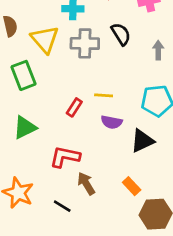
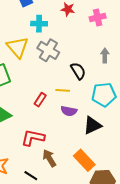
black semicircle: (121, 34) -> (78, 71), moved
gray cross: (85, 43) -> (48, 50), turned 30
orange rectangle: (132, 186) -> (84, 160), size x1.5

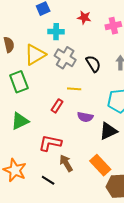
yellow triangle: (17, 47) -> (35, 55), turned 40
black semicircle: (78, 71) -> (93, 64), moved
yellow line: (63, 90) -> (74, 89), moved

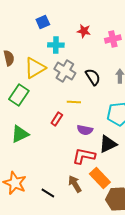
green rectangle: (19, 82) -> (19, 95), turned 55
red L-shape: (50, 143) -> (84, 156), moved
brown arrow: (66, 163) -> (75, 184), moved

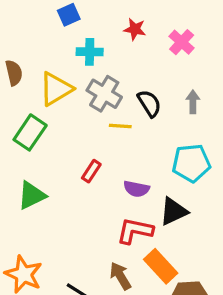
pink cross: (113, 39) -> (182, 42), turned -35
yellow line: (74, 102) -> (120, 126), moved

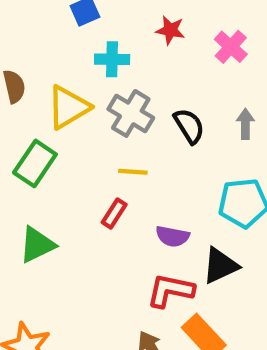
yellow line: (120, 126) -> (133, 172), moved

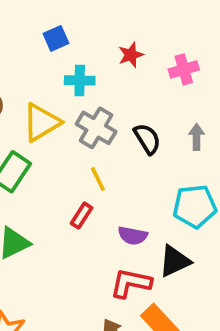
red star: (170, 30) -> (131, 55), turned -30
pink cross: (231, 47) -> (184, 69), turned 32
yellow line: (133, 172) -> (98, 179), turned 60

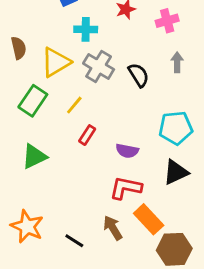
gray arrow: (197, 137) -> (177, 62), moved
yellow line: (98, 179) -> (74, 105), moved, turned 66
black triangle: (175, 261) -> (176, 172), moved

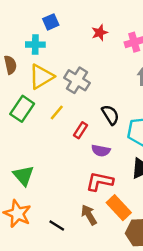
cyan cross: (86, 29) -> (35, 45), moved
black semicircle: (139, 75) -> (110, 115), moved
red rectangle: (87, 135) -> (81, 130), moved
green triangle: (34, 156) -> (23, 176), moved, turned -45

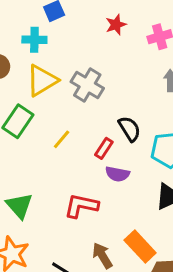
yellow line: (57, 112) -> (62, 139), moved
red rectangle: (81, 130) -> (104, 148), moved
red L-shape: (100, 181) -> (81, 206), moved

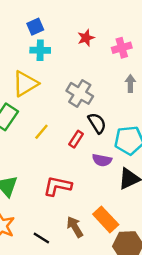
cyan cross: (34, 40) -> (40, 50), moved
gray cross: (87, 85) -> (80, 93), moved
purple semicircle: (117, 174) -> (102, 160), moved

